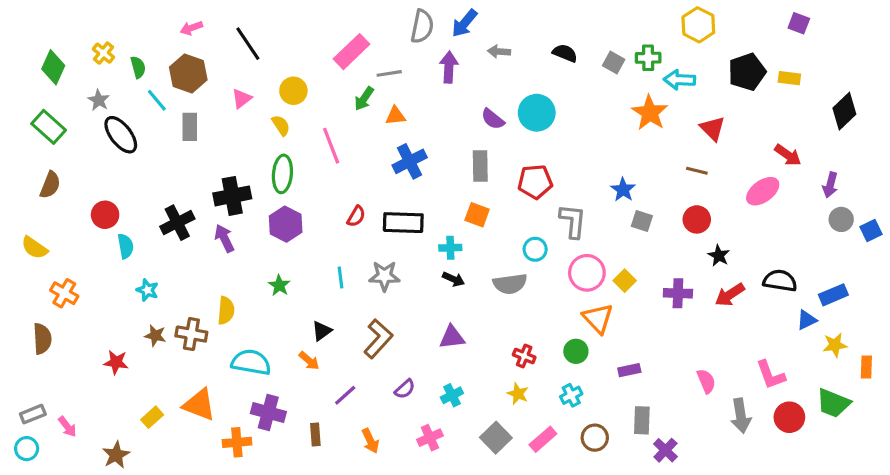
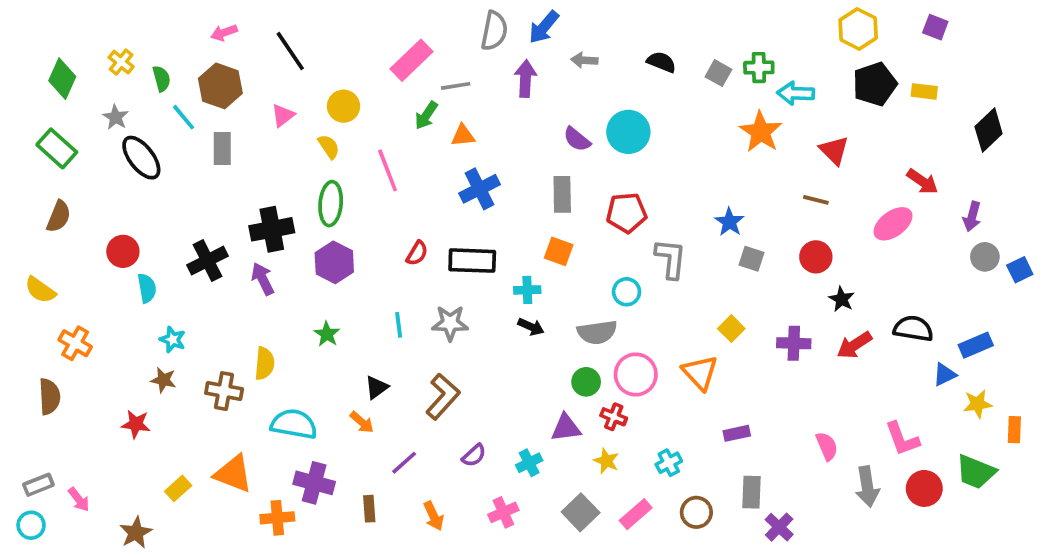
yellow hexagon: (698, 25) -> (858, 29), moved
pink circle: (587, 273) -> (636, 374), moved
brown star: (155, 336) -> (163, 380), moved
purple triangle: (452, 337) -> (566, 428), moved
green circle: (576, 351) -> (586, 382), moved

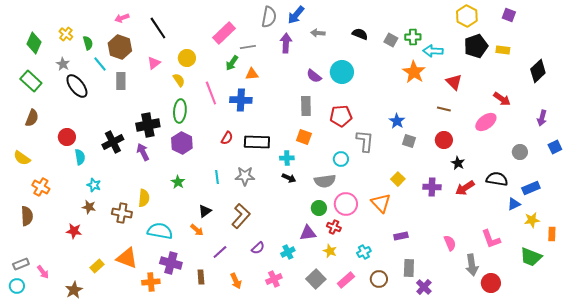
blue cross: (480, 189) -> (241, 100), moved, turned 30
purple arrow: (972, 216) -> (542, 118), moved
gray circle: (985, 257) -> (520, 152), moved
red circle: (924, 488) -> (491, 283), moved

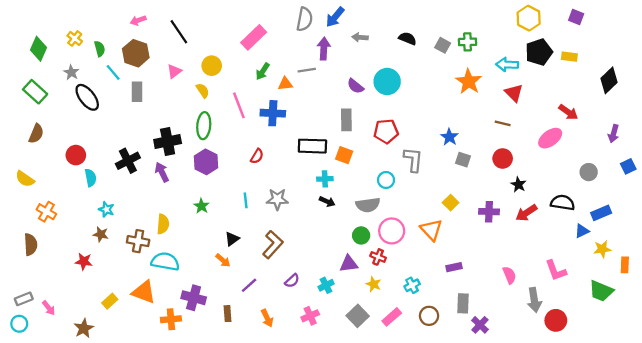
gray line: (248, 47) -> (307, 70), moved
cyan arrow: (433, 51) -> (507, 65), moved
black rectangle: (257, 142) -> (312, 146), moved
cyan semicircle: (160, 231) -> (165, 261), moved

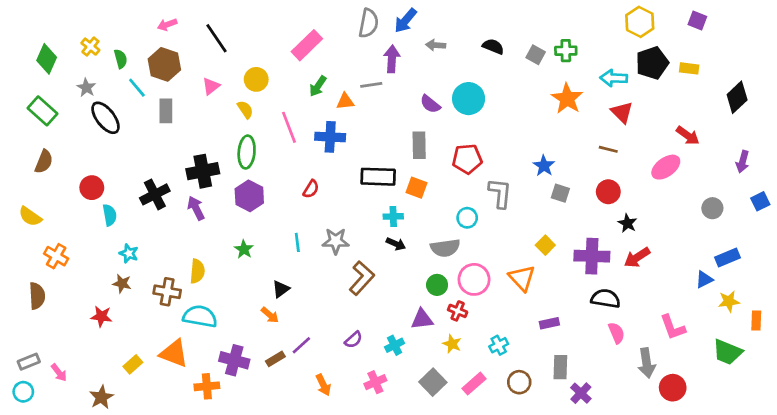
black semicircle: (563, 203) -> (606, 299), moved
purple cross: (489, 212) -> (592, 256), size x1.4
brown L-shape: (273, 245) -> (362, 278), moved
brown rectangle: (228, 314) -> (275, 359), moved, turned 63

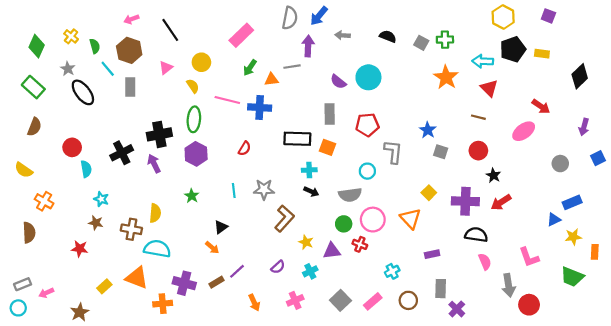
pink line: (289, 127) -> (227, 100), turned -55
yellow star: (452, 344) -> (306, 242), moved
pink arrow: (59, 373) -> (46, 293), turned 104

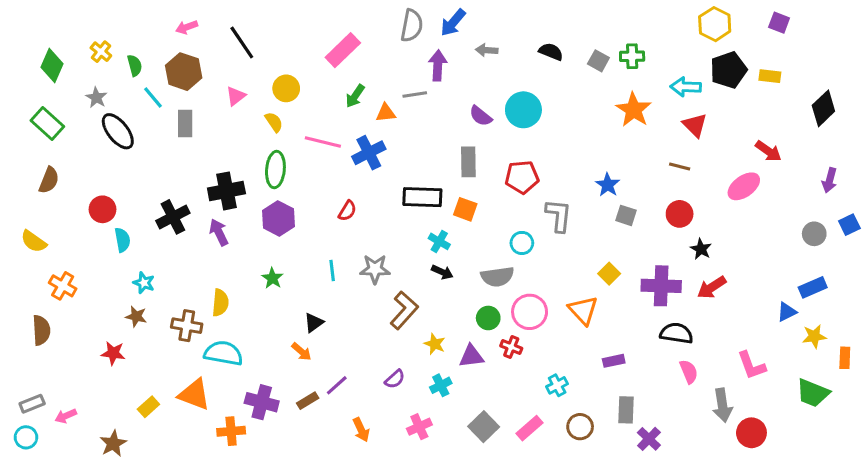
blue cross: (260, 108) -> (369, 153), turned -30
gray circle: (560, 164) -> (814, 234), moved
cyan cross: (309, 170) -> (439, 241), turned 32

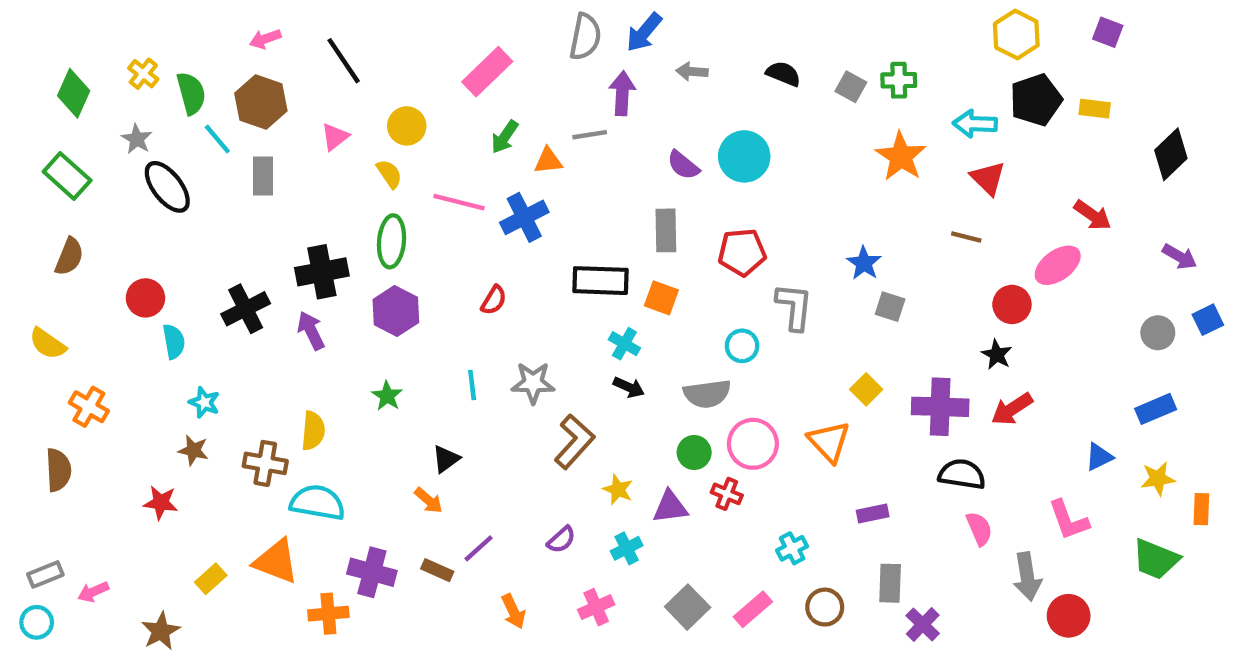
green semicircle: (135, 65) -> (191, 93), size x1.4
purple arrow: (830, 180) -> (1180, 257), turned -75
red circle: (680, 214) -> (1012, 304), moved
blue triangle: (787, 312) -> (1099, 457), moved
brown rectangle: (308, 401) -> (437, 570), turned 55

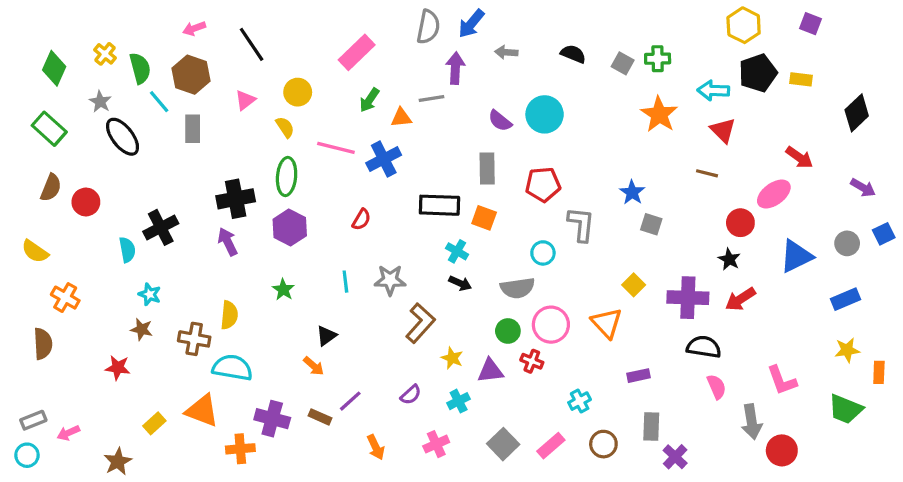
red circle: (145, 298) -> (86, 202), moved
black cross: (246, 309) -> (161, 227), moved
blue triangle: (1099, 457) -> (796, 256), moved, size x1.6

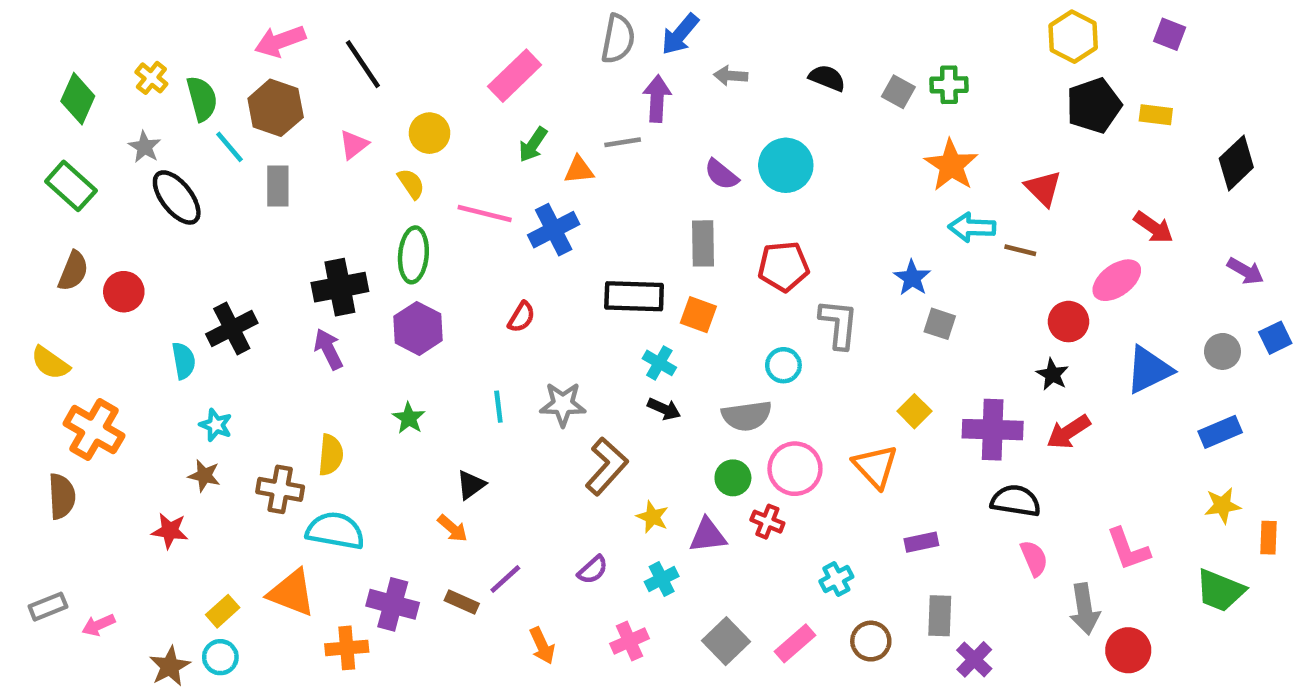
pink arrow: (194, 28) -> (280, 41), size x1.5
cyan arrow: (713, 91) -> (972, 227), moved
orange cross: (65, 298) -> (94, 430), size x1.4
cyan circle: (27, 455) -> (220, 657), moved

